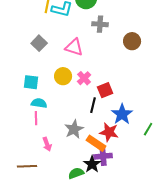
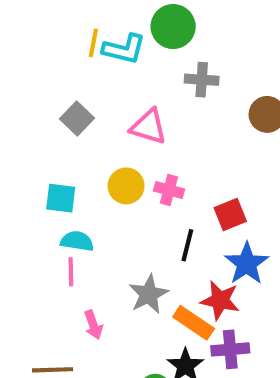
pink cross: (84, 78) -> (169, 190), turned -32
red square: (105, 90) -> (230, 215), moved
purple cross: (103, 156) -> (230, 349), moved

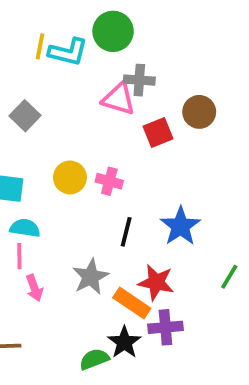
pink triangle: (149, 127) -> (119, 99), moved
red square: (230, 215) -> (158, 133), moved
blue star: (247, 264) -> (180, 226), moved
pink arrow: (93, 325) -> (34, 288), moved

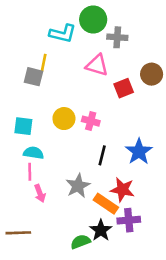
yellow line: (40, 46) -> (44, 63), moved
gray cross: (139, 80) -> (117, 37), moved
gray square: (25, 116) -> (34, 77), turned -30

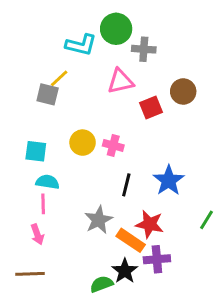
yellow line: (44, 63) -> (59, 78), turned 36
pink triangle: (97, 65) -> (120, 81), turned -30
pink arrow: (40, 193) -> (37, 234), moved

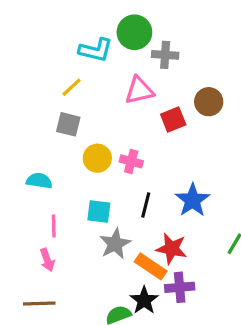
gray square: (48, 94) -> (68, 124), moved
cyan square: (36, 151) -> (99, 211), moved
cyan semicircle: (48, 182) -> (39, 181), moved

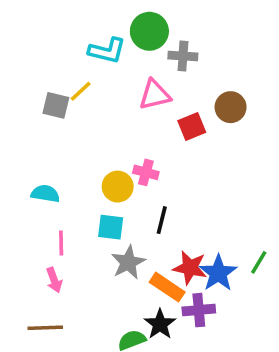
gray square: (68, 124) -> (56, 105), moved
yellow circle: (97, 158) -> (118, 187), moved
blue star: (193, 200) -> (218, 273), moved

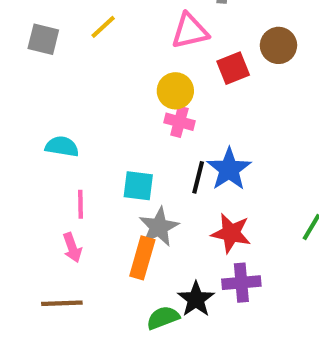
gray square: (56, 105) -> (43, 39), moved
yellow circle: (118, 187) -> (175, 91), moved
blue star: (218, 273) -> (229, 169), moved
orange rectangle: (167, 287) -> (142, 258), moved, turned 72

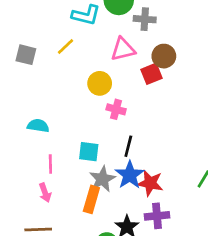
brown circle: (278, 45) -> (164, 56), moved
yellow circle: (175, 91) -> (100, 83), moved
blue star: (229, 169) -> (130, 175), moved

